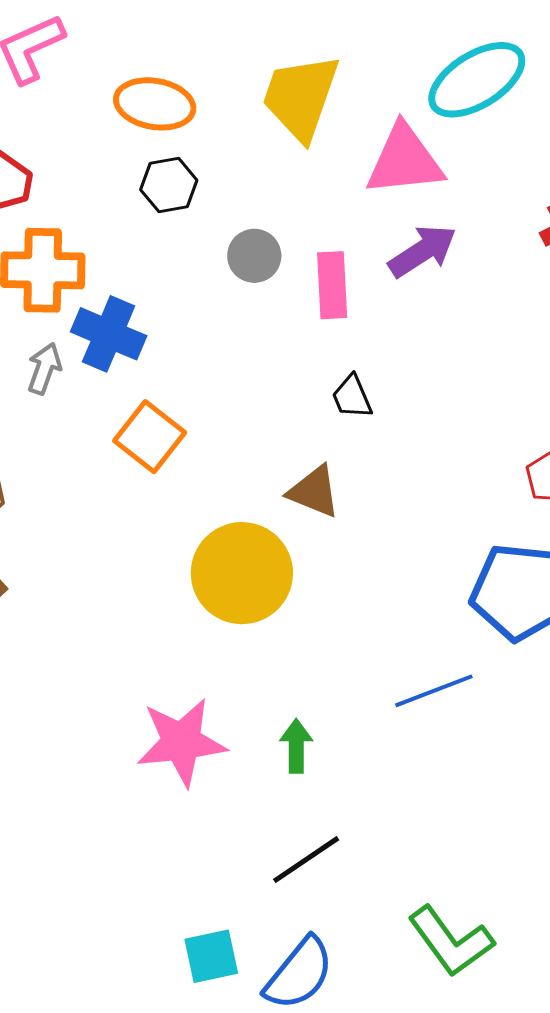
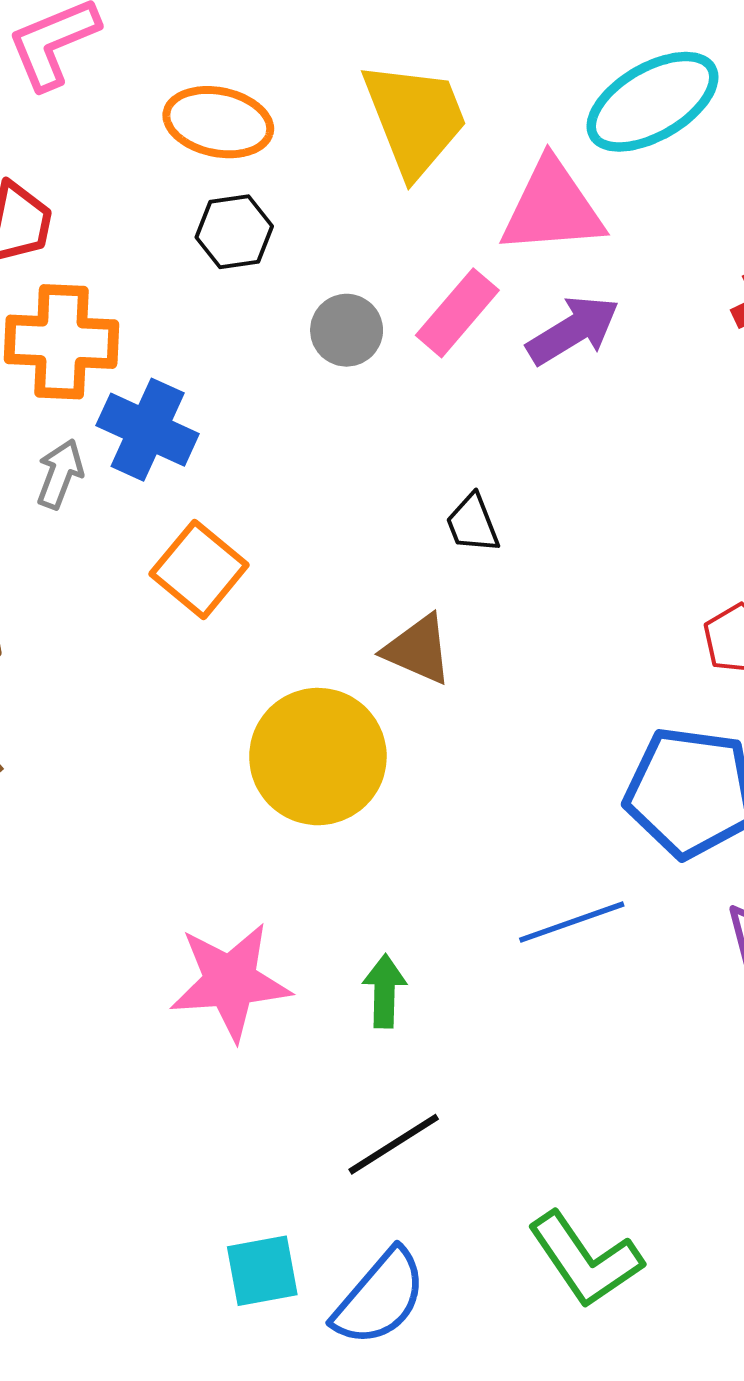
yellow trapezoid: (301, 97) -> (415, 119), turned 138
pink rectangle: (332, 285) -> (457, 313), moved, turned 42

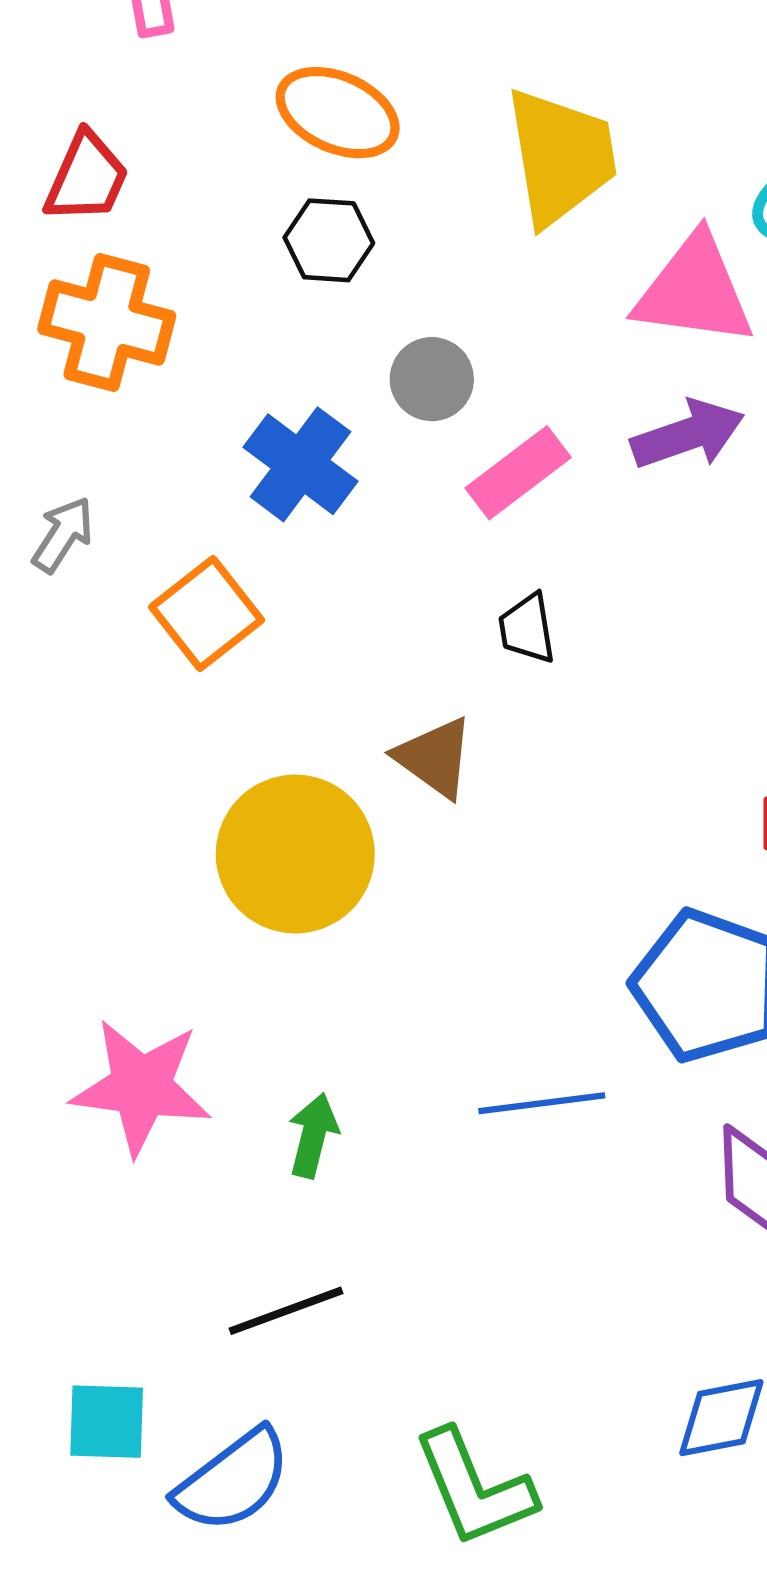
pink rectangle: (457, 313) -> (518, 473), moved
blue cross: (148, 430) -> (300, 464), moved
gray arrow: (60, 474) -> (63, 535), moved

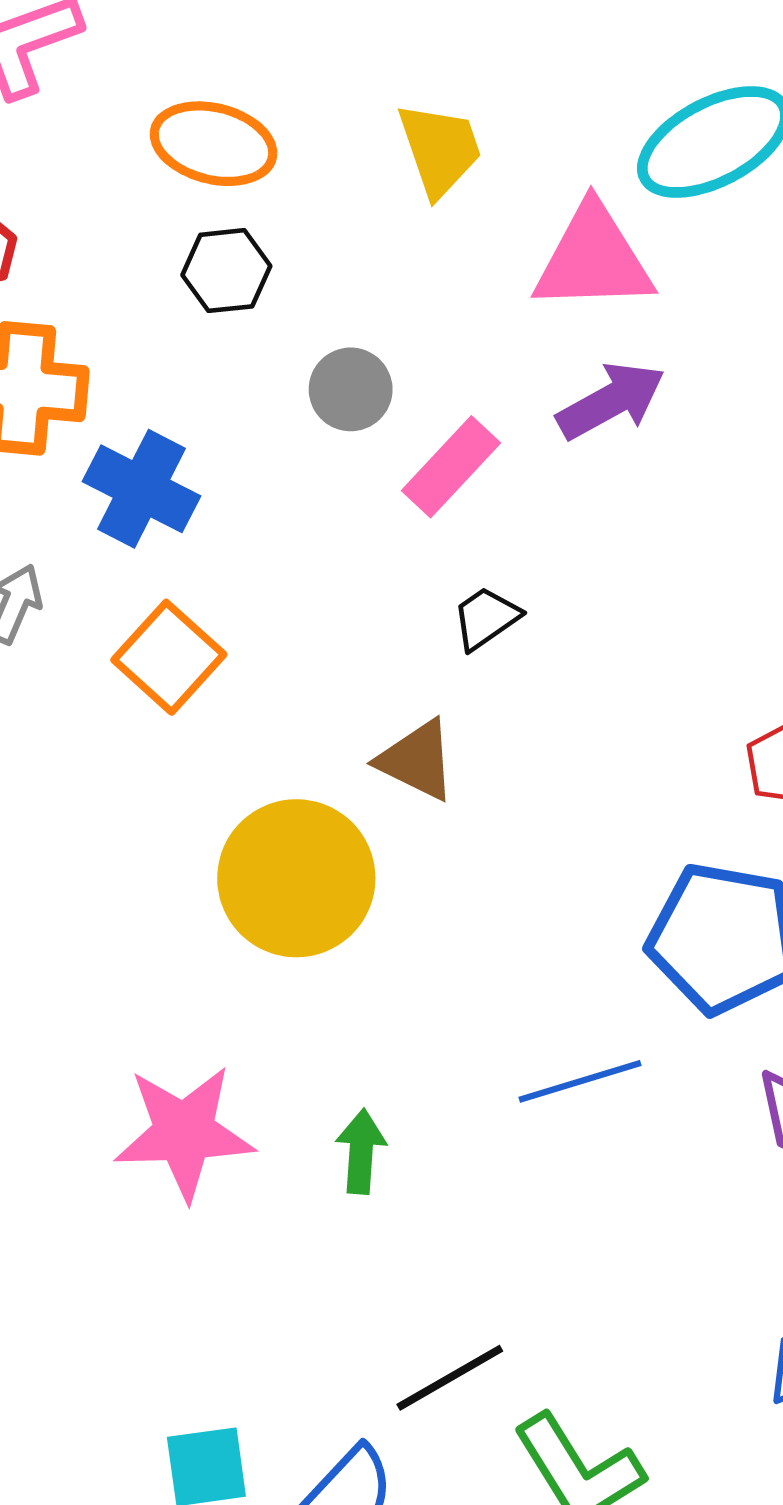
yellow trapezoid: (561, 157) -> (440, 149), size x0.7
blue cross: (300, 464) -> (141, 489), moved
black trapezoid: (527, 628) -> (486, 618), turned 74
black line: (286, 1311) -> (450, 1378), moved

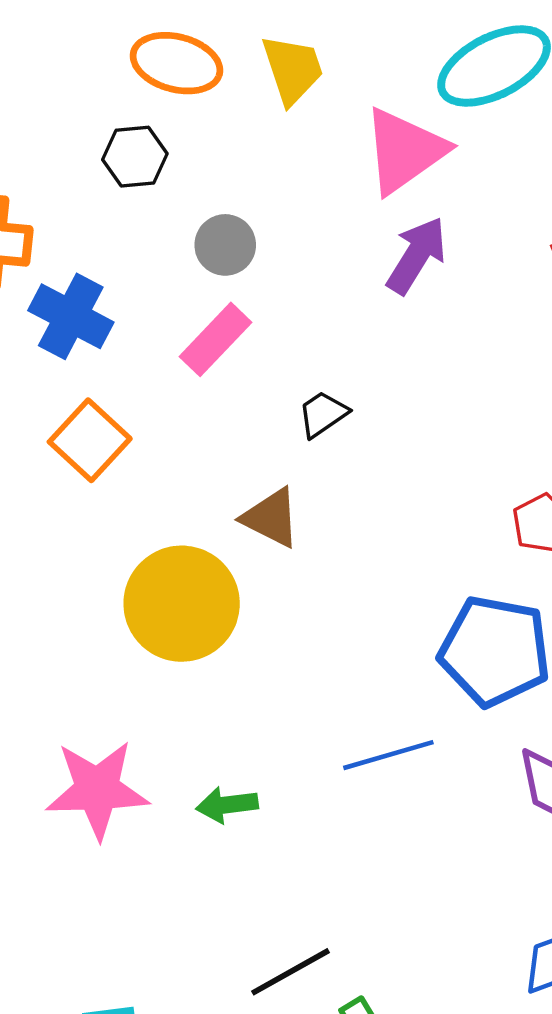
orange ellipse: (214, 144) -> (176, 63), moved
pink triangle: (593, 259) -> (405, 151), turned -34
purple arrow: (611, 401) -> (416, 255), turned -30
pink rectangle: (451, 467) -> (215, 339), moved
green arrow: (361, 1151) -> (227, 805), turned -102

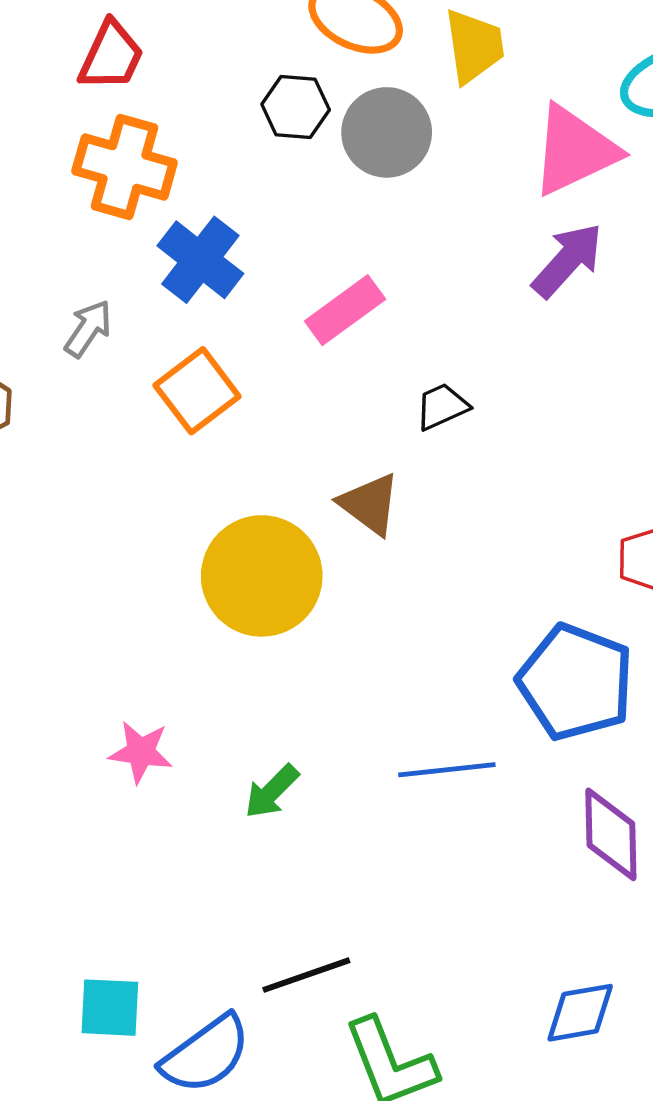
gray circle: (225, 245) -> (387, 132), moved, size x1.4
pink star: (97, 790) -> (141, 752), size x0.6
green arrow: (227, 805) -> (272, 791), turned -48

